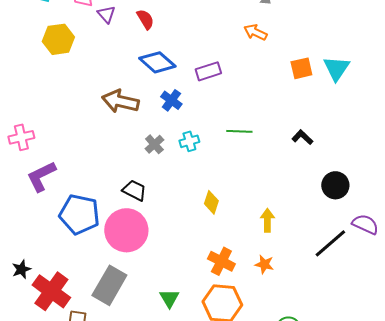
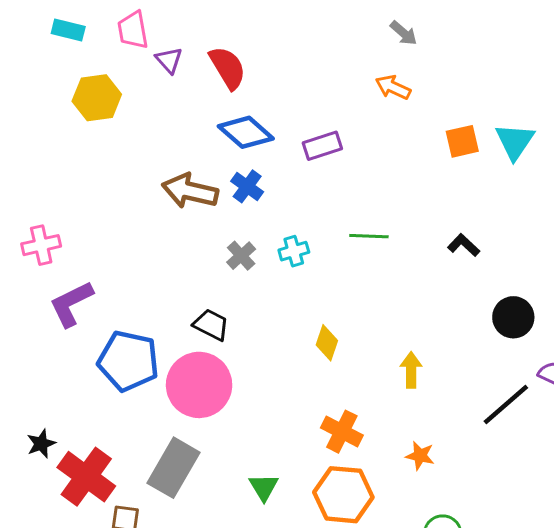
red semicircle: (145, 19) -> (228, 68), size x1.4
blue cross: (171, 100) -> (247, 186), moved
orange star: (264, 264) -> (420, 456), moved

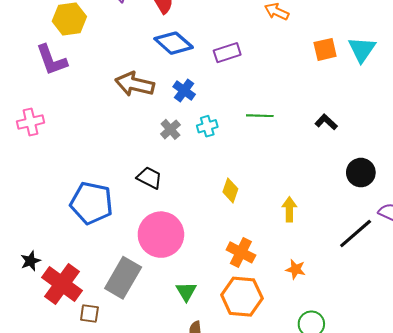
blue cross: (247, 186) -> (184, 90), moved
purple L-shape: (71, 304) -> (52, 60), moved, turned -84
pink circle: (199, 385) -> (161, 235), moved

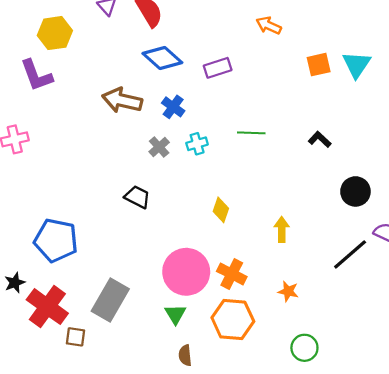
blue pentagon: (92, 203) -> (56, 240), moved
pink circle: (161, 235) -> (186, 272), moved

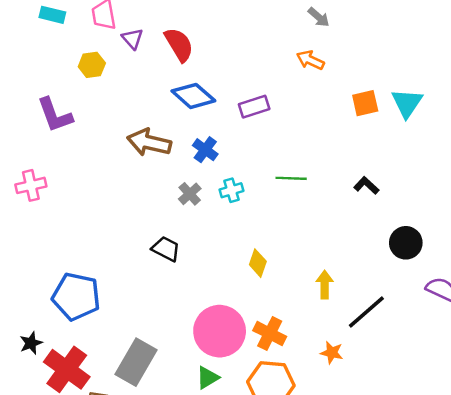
yellow hexagon: (55, 33) -> (92, 65), moved, size x0.7
black line: (350, 254) -> (366, 312), moved
green triangle: (175, 314) -> (208, 378), turned 30

